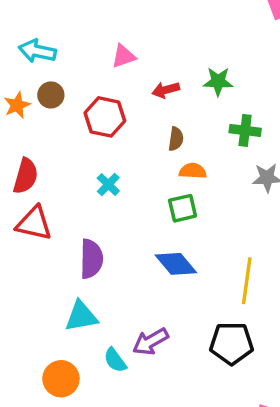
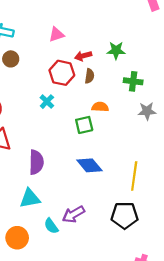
red hexagon: (105, 117) -> (62, 73), moved
brown semicircle: (176, 139) -> (89, 76), moved
cyan cross: (108, 184) -> (47, 102), moved
green square: (183, 208) -> (84, 125), moved

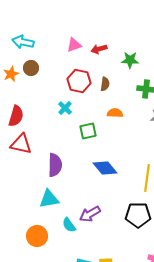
red arrow: (83, 56) -> (99, 49), moved
green square: (84, 125) -> (88, 131), moved

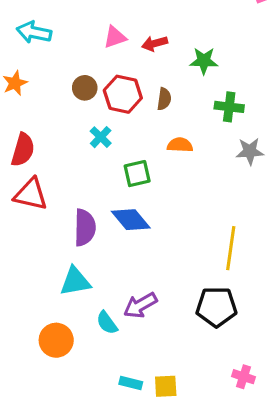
brown circle: (31, 68) -> (85, 88), moved
blue diamond: (105, 168) -> (131, 220), moved

